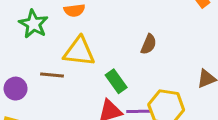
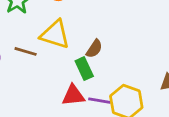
brown semicircle: (149, 44) -> (94, 49), moved

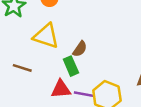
brown line: (26, 51) -> (22, 68), moved

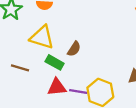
green rectangle: (71, 66) -> (55, 62), moved, turned -36

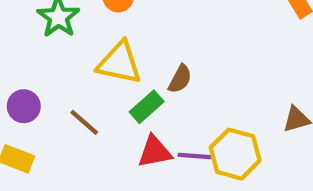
green rectangle: (55, 62) -> (147, 107), turned -66
brown line: (20, 68) -> (84, 122), turned 30

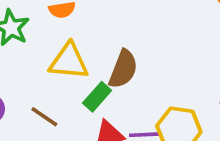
brown semicircle: (180, 79) -> (123, 69), size x1.5

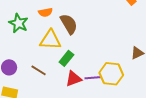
brown semicircle: (123, 69) -> (69, 24), moved, turned -50

